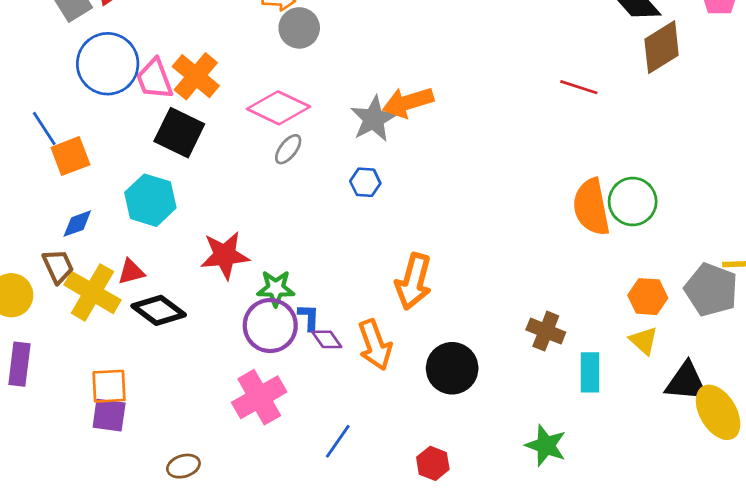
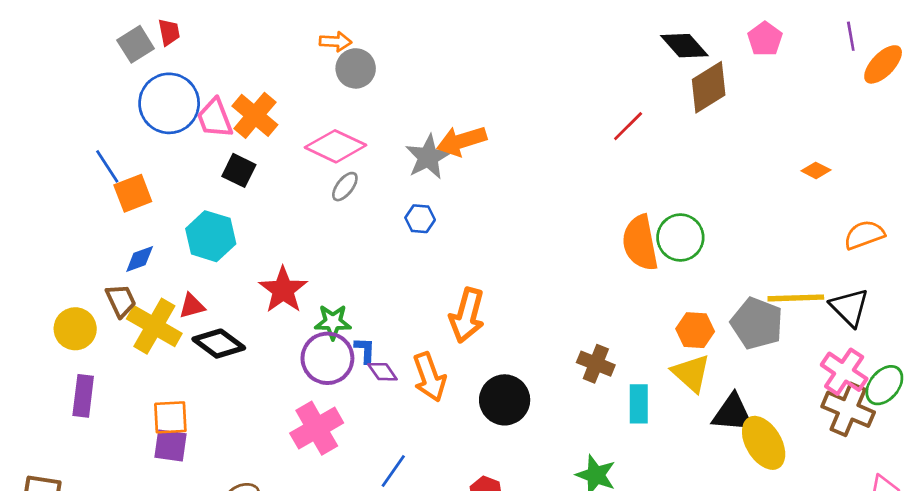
red line: (579, 87) -> (628, 126), turned -63
black square: (179, 133) -> (239, 170), size x0.7
red star: (225, 255) -> (283, 290), turned -30
yellow triangle: (644, 341) -> (691, 373), size x1.4

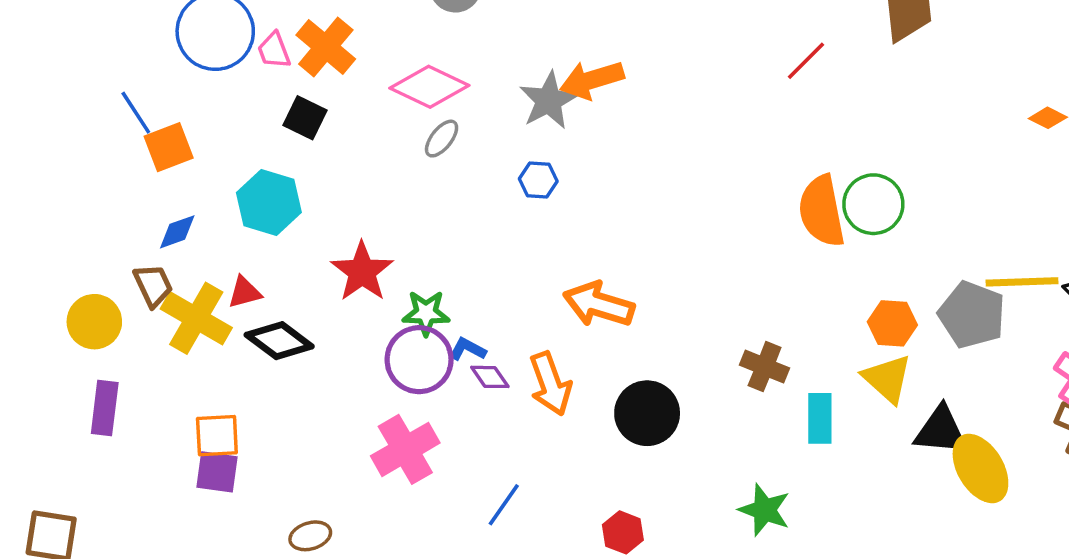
pink trapezoid: (215, 118) -> (274, 50), size x0.7
orange arrow: (467, 315) -> (599, 304), turned 92
blue L-shape: (365, 350) -> (467, 349), turned -64

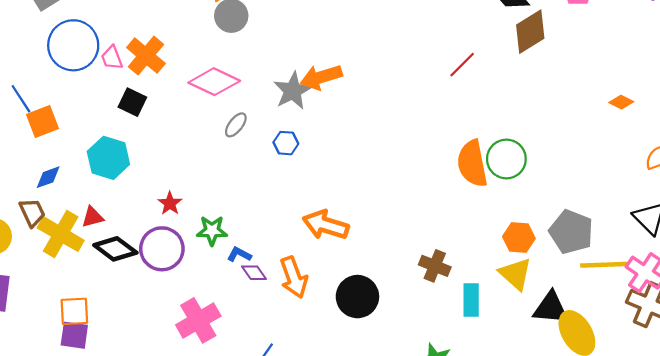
gray ellipse: (442, 139) -> (236, 125), moved
red star: (362, 272) -> (170, 203), size x0.6
yellow line: (1022, 282) -> (604, 265), moved
purple circle: (419, 360) -> (162, 249), moved

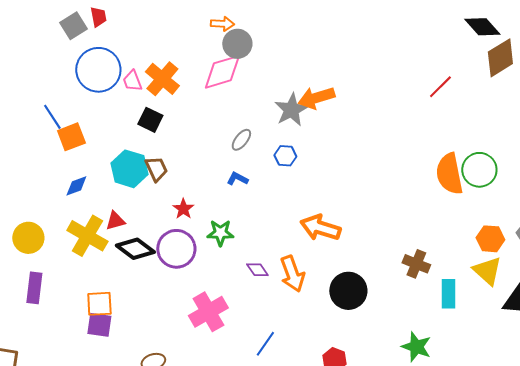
pink diamond: (214, 82) -> (222, 72), moved, turned -42
brown trapezoid: (32, 212) -> (156, 169), moved
blue L-shape: (239, 254) -> (237, 179), moved

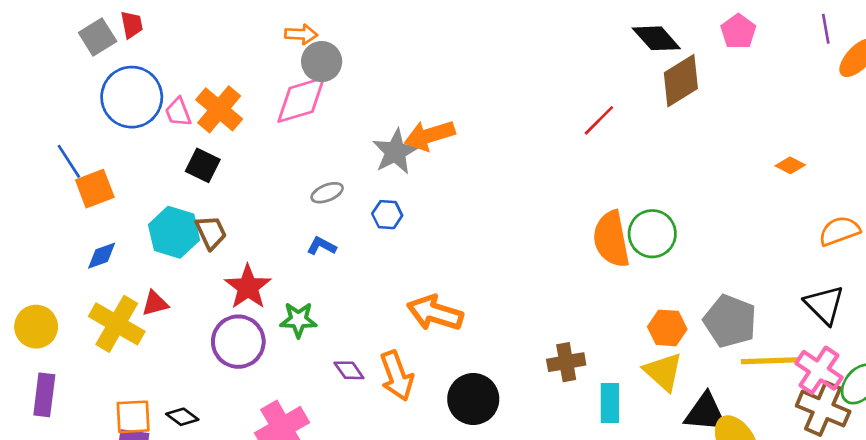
gray ellipse: (241, 140) -> (327, 193), turned 30
red star: (183, 209) -> (248, 287), size x1.6
black diamond: (135, 249) -> (182, 417), moved, size x0.6
brown cross: (416, 264) -> (566, 362), turned -32

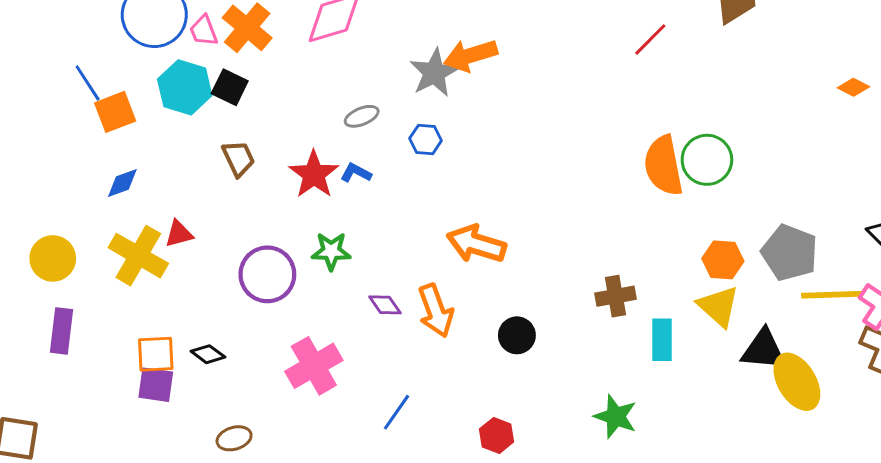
cyan hexagon: (174, 232) -> (185, 87), moved
red star: (248, 287) -> (314, 174), moved
black circle: (473, 399) -> (517, 335), size x0.7

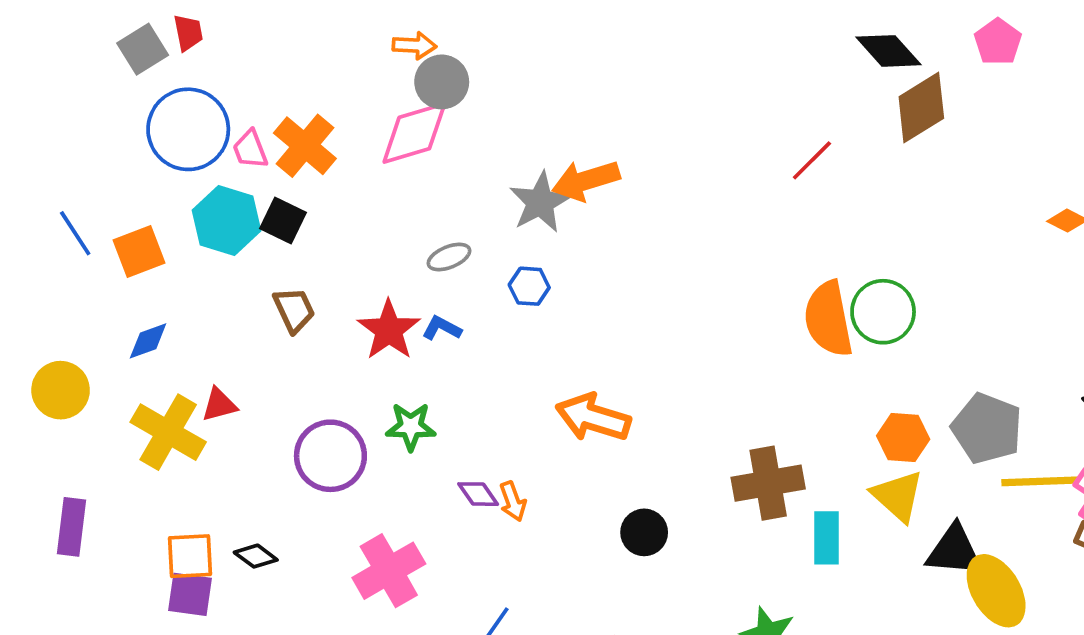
blue line: (88, 83) -> (75, 233), moved
yellow circle: (53, 258) -> (61, 390), moved
brown cross: (616, 296) -> (768, 483), size x1.4
orange arrow: (436, 311) -> (513, 501), moved, size x0.6

